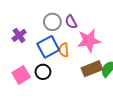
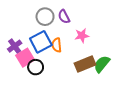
purple cross: (19, 35) -> (15, 46), moved
pink star: (89, 41) -> (82, 36), size x0.6
pink square: (21, 75) -> (25, 58), moved

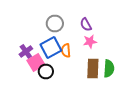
purple semicircle: (64, 17) -> (86, 24), moved
brown rectangle: (85, 64) -> (93, 68), turned -66
green semicircle: (102, 64) -> (109, 68), turned 144

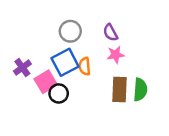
purple cross: (26, 52) -> (22, 68), moved

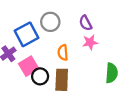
blue square: (65, 62) -> (26, 34), moved
brown rectangle: (120, 90) -> (62, 80), moved

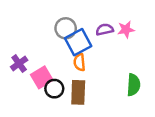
purple semicircle: (86, 23) -> (105, 30), turned 105
blue square: (26, 34) -> (78, 42), moved
pink star: (90, 42) -> (126, 30), moved

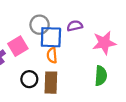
pink star: (126, 30) -> (104, 43), moved, size x1.5
blue square: (78, 42) -> (51, 37), turned 30
pink square: (42, 77) -> (18, 46), moved

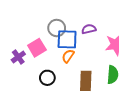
orange semicircle: (52, 55) -> (68, 56), turned 40
brown rectangle: (51, 83) -> (86, 81), moved

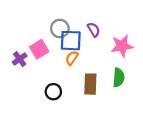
purple semicircle: (89, 29) -> (94, 30), turned 72
black circle: (47, 78) -> (53, 92), moved

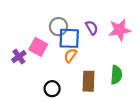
pink star: (122, 46) -> (120, 30), moved
pink square: (39, 49) -> (38, 47), turned -30

